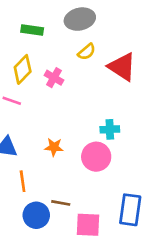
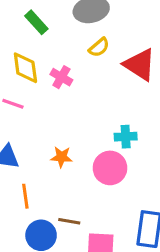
green rectangle: (32, 30) -> (36, 22), turned 40
yellow diamond: (23, 69) -> (25, 68), turned -52

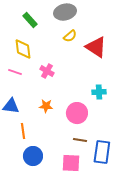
pink cross: (61, 77) -> (47, 71), moved
cyan cross: (126, 137) -> (99, 92), moved
brown line: (69, 221) -> (80, 140), moved

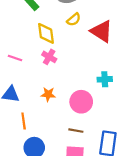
yellow diamond: (23, 49) -> (46, 33), moved
brown line: (80, 140) -> (76, 131), moved

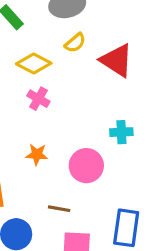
yellow diamond: (46, 33) -> (34, 64), turned -55
brown line: (76, 131) -> (59, 209), moved

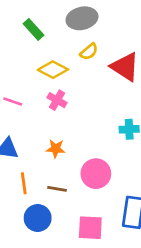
pink circle: (86, 166) -> (96, 174), moved
brown line: (59, 209) -> (57, 189), moved

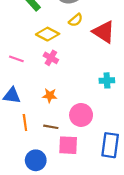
blue circle: (38, 218) -> (36, 160), moved
pink square: (90, 228) -> (68, 145), moved

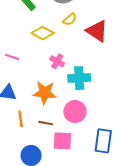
pink cross: (51, 58) -> (57, 61), moved
cyan cross: (107, 80) -> (79, 78), moved, size x1.5
orange star: (50, 96) -> (45, 93), size x1.6

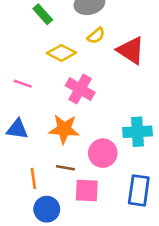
pink cross: (57, 61) -> (80, 89), size x1.5
cyan cross: (79, 78) -> (137, 132), moved
orange line: (21, 119) -> (33, 178), moved

